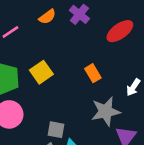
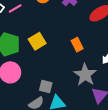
gray star: (106, 111) -> (85, 75), turned -30

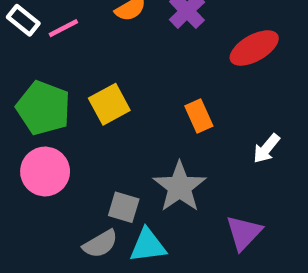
gray star: (85, 75) -> (180, 187), moved

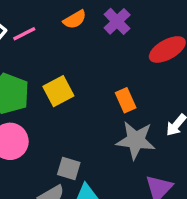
gray star: (180, 187) -> (136, 140), moved, turned -30

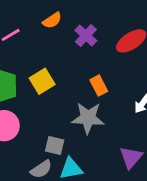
purple cross: (117, 21) -> (86, 36), moved
gray star: (136, 140) -> (88, 118), moved

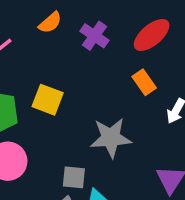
yellow square: (42, 81) -> (48, 100), turned -30
orange rectangle: (99, 86) -> (144, 82), moved

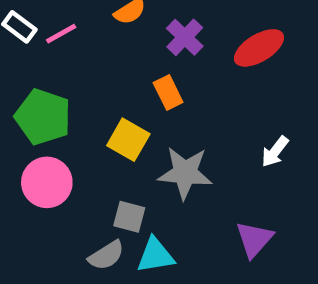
orange rectangle: (144, 82) -> (168, 93), moved
yellow square: (48, 100) -> (128, 140), moved

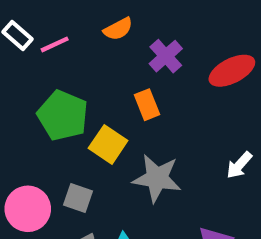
green pentagon: (43, 117) -> (63, 115), moved
pink circle: (47, 182) -> (28, 209), moved
gray square: (129, 217) -> (78, 198), moved

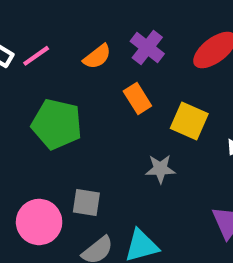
orange semicircle: (118, 29) -> (97, 57), moved
yellow square: (108, 144) -> (189, 121), moved
gray star: (157, 178) -> (160, 169), size x0.6

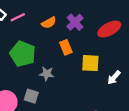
yellow square: (189, 121) -> (90, 63), turned -30
gray star: (160, 169) -> (47, 74), moved

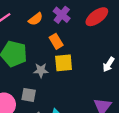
yellow square: (90, 63) -> (64, 63), moved

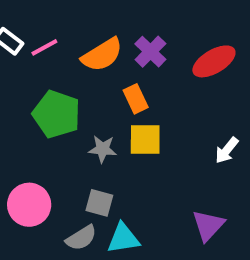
orange semicircle: (36, 19) -> (102, 55), size x1.5
gray square: (29, 95) -> (99, 203), moved

